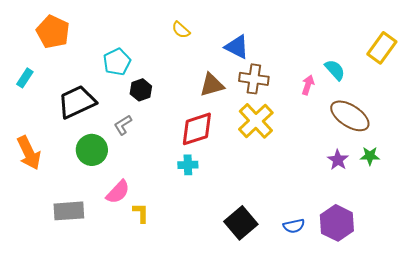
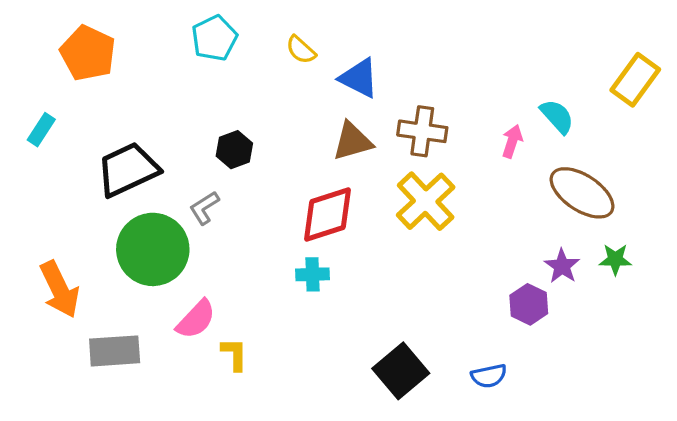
blue triangle: (237, 47) -> (359, 78), moved
cyan pentagon: (117, 62) -> (214, 38), moved
green circle: (92, 150) -> (153, 249), size x1.4
orange arrow: (29, 153) -> (60, 289), moved
purple hexagon: (337, 223) -> (529, 304), moved, size x0.7

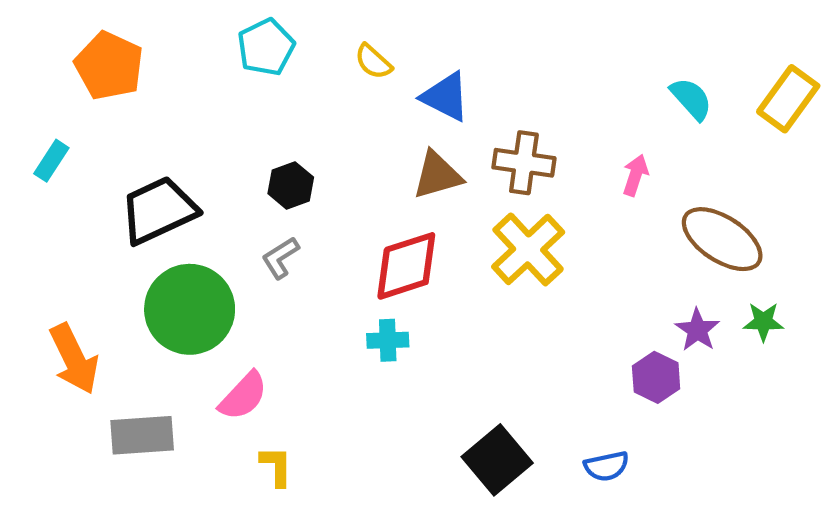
cyan semicircle: (557, 116) -> (691, 99), moved
gray L-shape: (204, 208) -> (280, 258), moved
yellow L-shape: (234, 354) -> (276, 466), moved

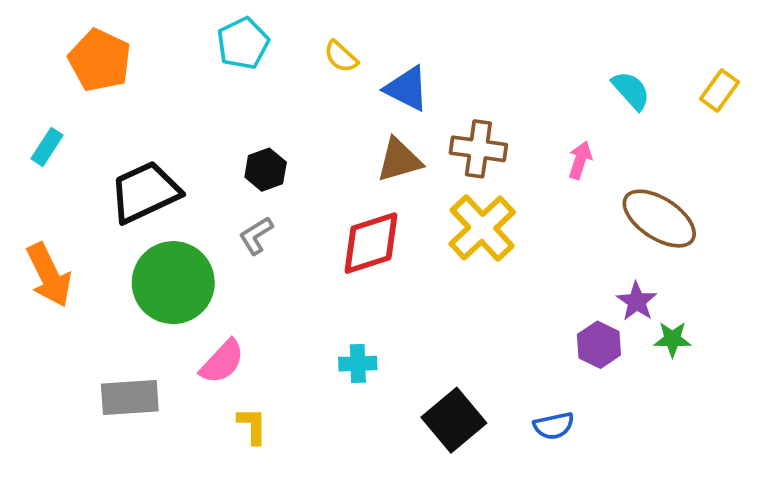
yellow rectangle: (788, 99) -> (720, 90), size x0.7
green star: (763, 322) -> (672, 339), moved
cyan cross: (388, 340) -> (358, 364), moved
orange arrow: (74, 359) -> (49, 275), moved

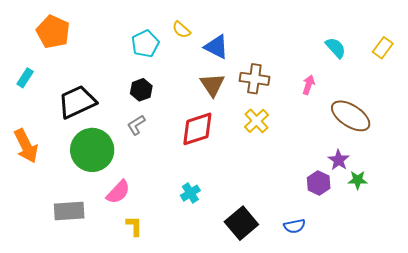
cyan pentagon: (243, 43) -> (145, 44), moved
brown triangle: (399, 160) -> (212, 85), turned -48
yellow cross: (482, 228) -> (256, 121), size x0.7
cyan cross: (358, 364) -> (190, 193), turned -30

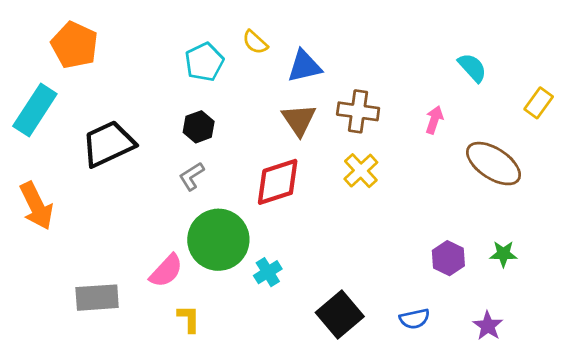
blue triangle: (216, 47) -> (304, 66), turned -40
yellow rectangle: (383, 48) -> (539, 103), moved
cyan rectangle: (25, 78) -> (35, 110), size x1.8
green circle: (92, 150) -> (218, 240), moved
purple star: (339, 160) -> (488, 326), moved

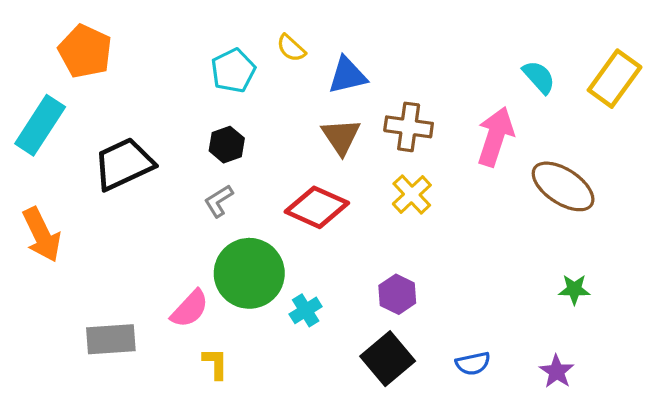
yellow rectangle: (539, 103) -> (615, 79), moved, size x1.6
pink arrow: (434, 120) -> (495, 137), size x1.8
red diamond: (278, 182) -> (317, 207), turned 42
purple hexagon: (448, 258) -> (397, 294), moved

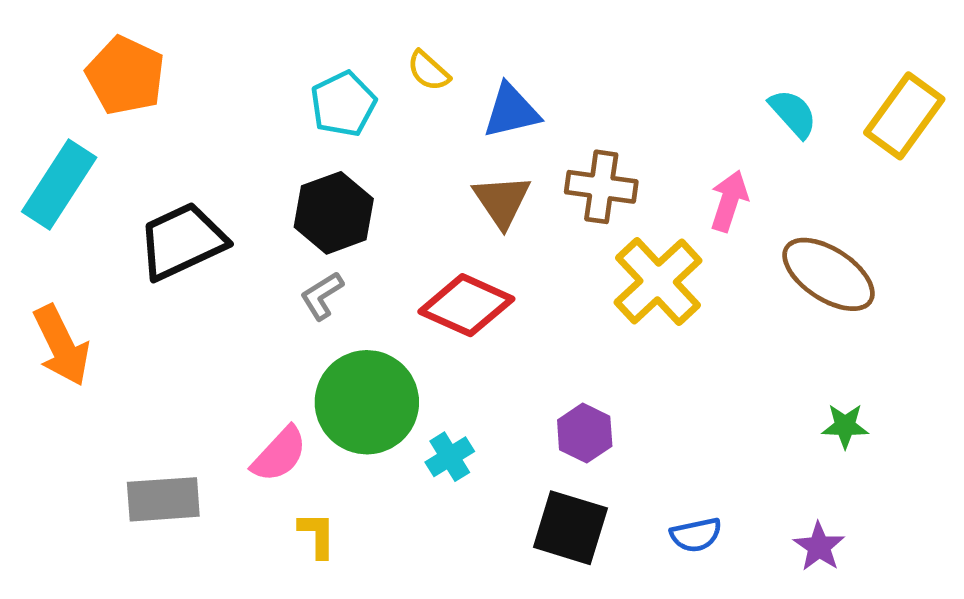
pink arrow: (495, 137) -> (729, 201), size x0.7
black hexagon: (227, 145) -> (334, 213), size x1.5
yellow cross: (412, 194) -> (658, 282), moved, size x1.5
black square: (388, 359) -> (570, 528), turned -33

